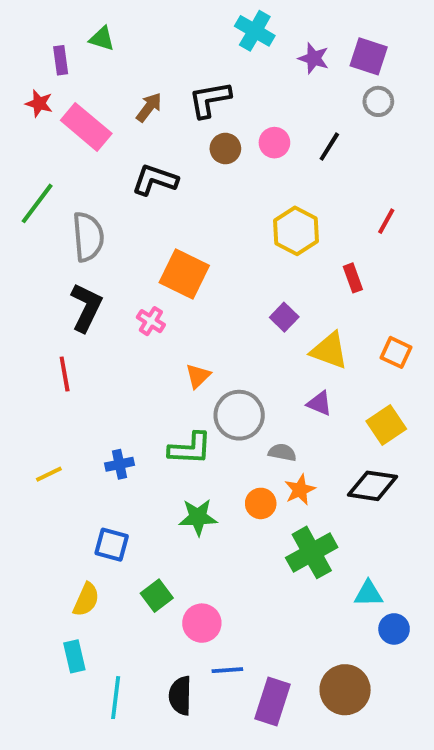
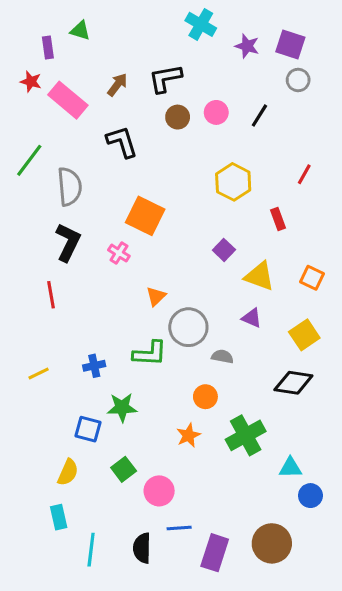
black L-shape: (155, 180) -> (122, 142), turned 54
orange star: (300, 490) -> (188, 435), moved
green star: (198, 517) -> (122, 407), moved

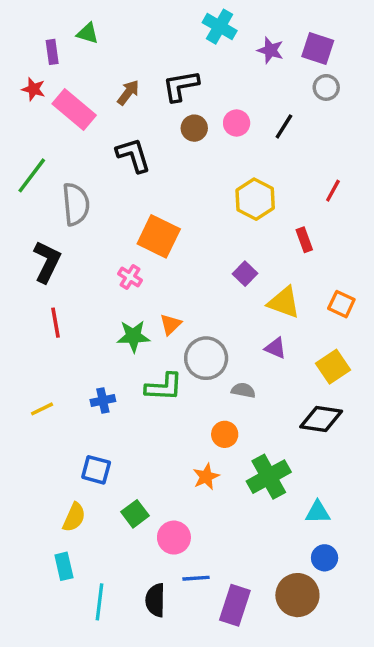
black L-shape: (68, 242) -> (47, 262), moved
green star: (122, 407) -> (133, 336), moved
blue circle: (310, 496) -> (325, 558), moved

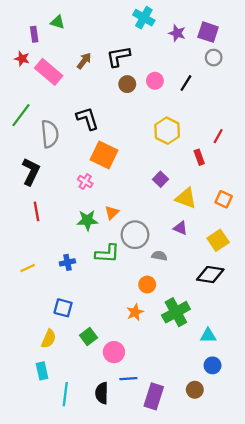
black L-shape: (133, 155) -> (87, 118), moved
red line: (333, 191) -> (218, 136), moved
brown circle: (297, 595) -> (195, 390), size x0.6

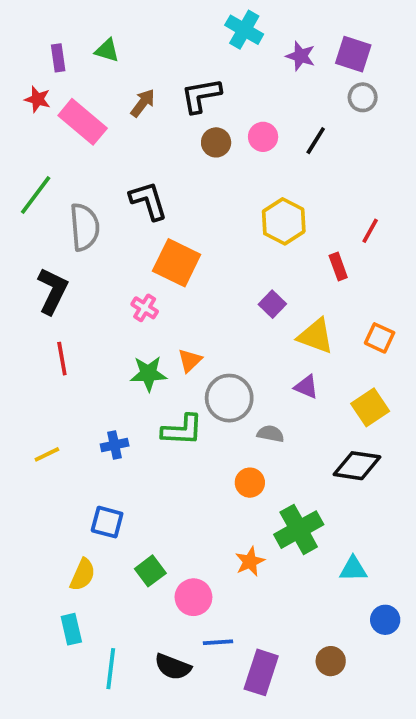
green triangle: (57, 22) -> (107, 50), moved
orange star: (135, 312) -> (250, 562), moved
blue circle: (213, 365) -> (385, 620), moved
black semicircle: (102, 393) -> (173, 667), turned -70

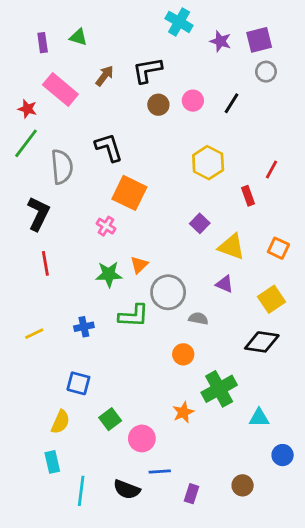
purple square: (353, 54) -> (259, 40), turned -32
red star: (38, 99) -> (27, 109), moved
purple rectangle: (261, 672) -> (192, 494), size x0.6

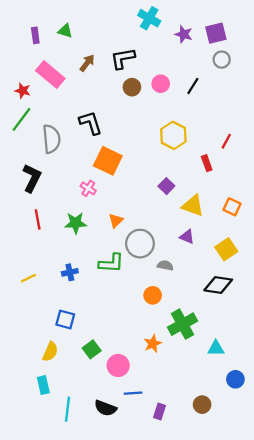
green star: (109, 274) -> (76, 223), moved

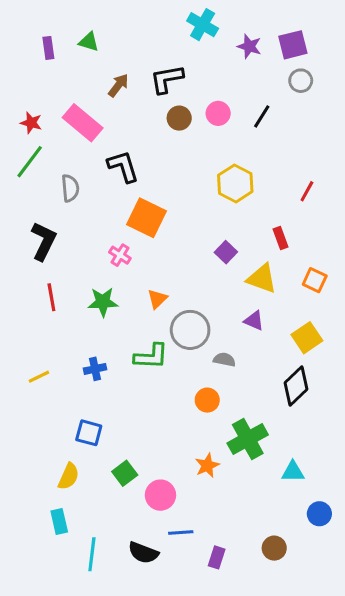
pink rectangle: (50, 75) -> (83, 123), moved
gray semicircle: (51, 139) -> (70, 188), size x0.7
red rectangle: (207, 163) -> (280, 238), moved
black diamond: (218, 285) -> (296, 386), turned -52

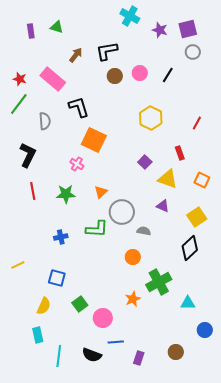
yellow line: (39, 377) -> (18, 265), moved

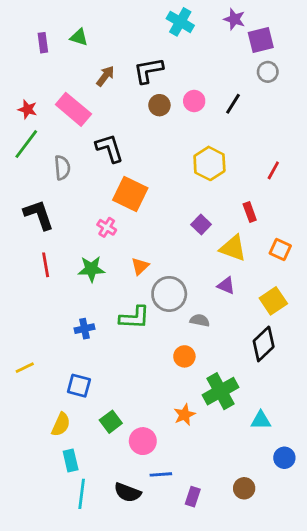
purple star: (160, 30) -> (234, 19), moved
black L-shape: (28, 155) -> (39, 215), turned -45
cyan rectangle: (38, 335) -> (71, 461), moved

